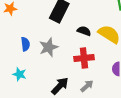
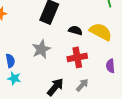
blue semicircle: (25, 44) -> (10, 61), moved

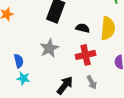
yellow semicircle: (101, 32) -> (108, 28), turned 70
gray arrow: (82, 85) -> (92, 82), turned 112

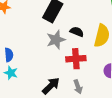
gray star: (49, 48) -> (56, 40), moved

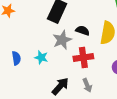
cyan star: (11, 73) -> (41, 57), moved

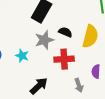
gray arrow: (87, 85) -> (79, 85), moved

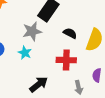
gray star: (44, 40) -> (32, 31), moved

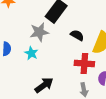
red cross: (66, 60) -> (84, 63), moved

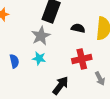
red cross: (84, 63) -> (82, 59), moved

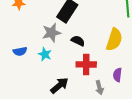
black semicircle: (78, 28) -> (78, 41), moved
blue semicircle: (14, 61) -> (20, 51), turned 80

